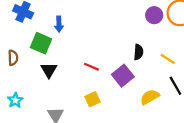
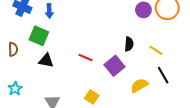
blue arrow: (59, 24) -> (49, 11), moved
black triangle: (49, 70) -> (46, 61), turned -49
yellow square: (93, 99) -> (92, 97), moved, turned -32

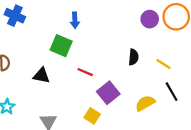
blue arrow: (49, 11) -> (75, 20), moved
green square: (39, 36) -> (61, 46), moved
purple square: (114, 66) -> (108, 93), moved

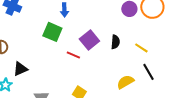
black triangle: (41, 76) -> (20, 69), moved, turned -35
purple square: (108, 93) -> (89, 40), moved

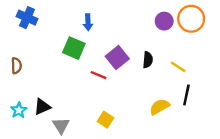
black triangle: (20, 69) -> (42, 107), moved
black line: (148, 72) -> (186, 95), turned 42

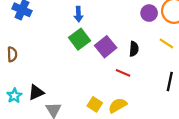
green square: (74, 48) -> (80, 39), moved, turned 30
yellow line: (178, 67) -> (166, 43), moved
red line: (98, 75) -> (123, 73), moved
yellow semicircle: (159, 107) -> (118, 105), moved

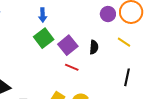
red line: (123, 73) -> (72, 67), moved

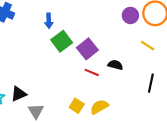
blue arrow: (43, 15) -> (49, 21), moved
black semicircle: (94, 47) -> (115, 65), moved, turned -80

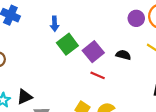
black semicircle: (115, 65) -> (123, 55), moved

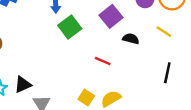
purple square: (93, 52) -> (111, 16), moved

